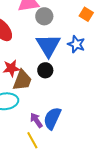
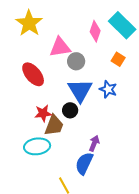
black circle: (45, 70) -> (70, 110), moved
purple arrow: (36, 120) -> (94, 143), moved, turned 56

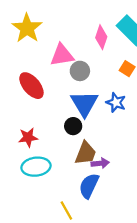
red star: (43, 113) -> (28, 137), moved
brown trapezoid: (54, 125) -> (86, 153), moved
purple arrow: (94, 143) -> (100, 163), turned 63

